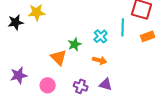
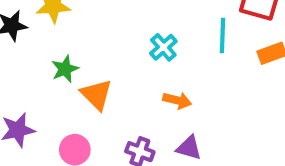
cyan cross: (101, 36) -> (163, 47), moved
green star: (75, 44) -> (65, 69), moved

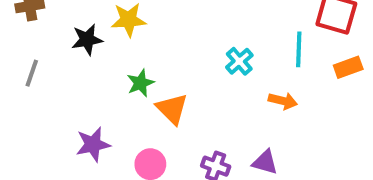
orange arrow: (177, 100) -> (283, 101), moved

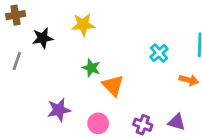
black star: (87, 40) -> (43, 38), moved
green star: (140, 83) -> (91, 68), turned -30

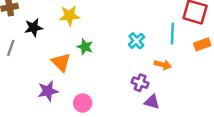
green star: (91, 68) -> (85, 47), moved
orange triangle: (113, 85) -> (61, 62), moved
purple cross: (143, 125) -> (140, 83), moved

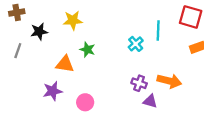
cyan line: (172, 34) -> (158, 30), moved
orange triangle: (61, 62) -> (65, 64), turned -36
orange arrow: (163, 65) -> (169, 81), moved, size x1.5

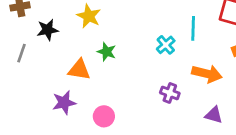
yellow star: (73, 20) -> (89, 16), turned 30
orange arrow: (169, 81) -> (207, 74), moved
purple triangle: (150, 101) -> (214, 115), moved

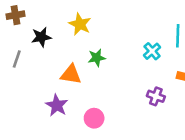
green star: (107, 52) -> (97, 58), turned -30
purple star: (64, 103) -> (57, 105), turned -30

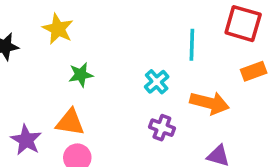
cyan cross: (152, 51) -> (157, 82), moved
orange triangle: (71, 74) -> (70, 122), moved

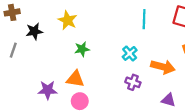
cyan line: (192, 45) -> (144, 19), moved
purple star: (26, 140) -> (48, 90), turned -30

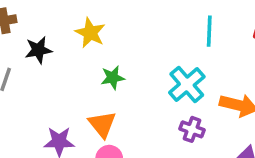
cyan cross: (130, 53) -> (187, 85), size x1.5
orange triangle: (75, 79) -> (102, 124), turned 42

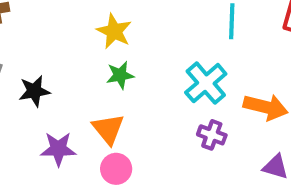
yellow star: (90, 33) -> (114, 31), moved
black star: (38, 50) -> (34, 91), moved

